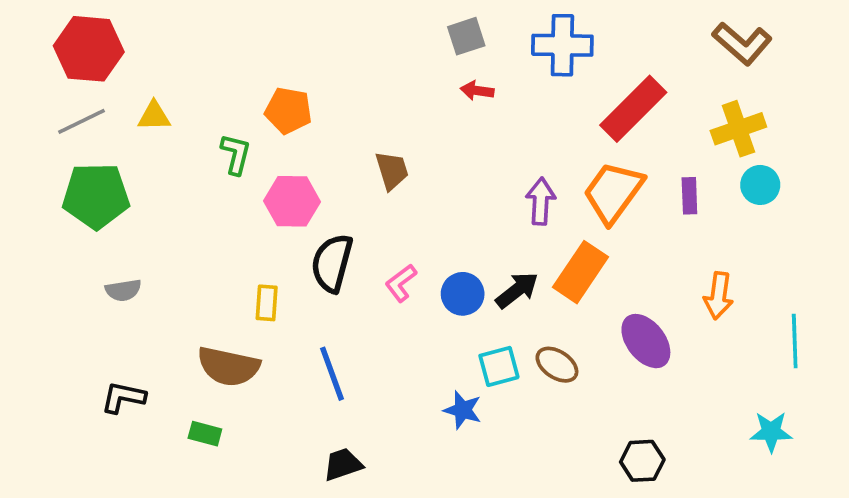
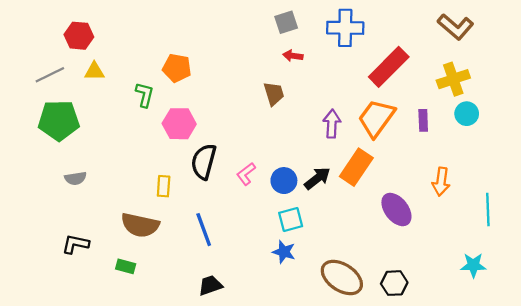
red hexagon: (89, 49) -> (79, 36), moved, size x0.7
brown trapezoid: (392, 170) -> (274, 94), moved
brown ellipse: (557, 365) -> (342, 277), moved, size x1.6
cyan square: (499, 366) -> (291, 220), moved

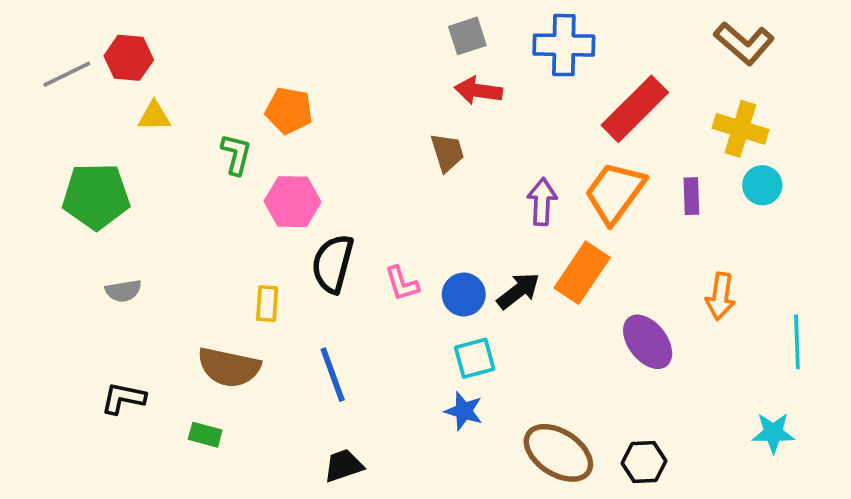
red arrow: (293, 56) -> (478, 91), size x1.4
gray line: (50, 75) -> (67, 74), moved
yellow cross: (453, 79) -> (740, 129), turned 36
pink L-shape: (246, 174) -> (402, 284), turned -70

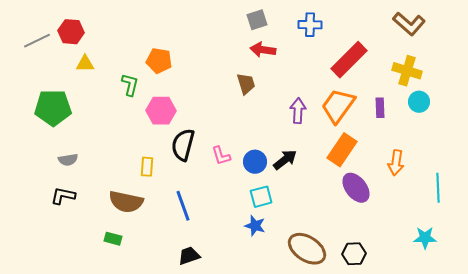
blue cross: (564, 45) -> (310, 25), size x0.7
orange rectangle: (582, 273) -> (342, 150), moved
black L-shape: (123, 398) -> (63, 196), moved

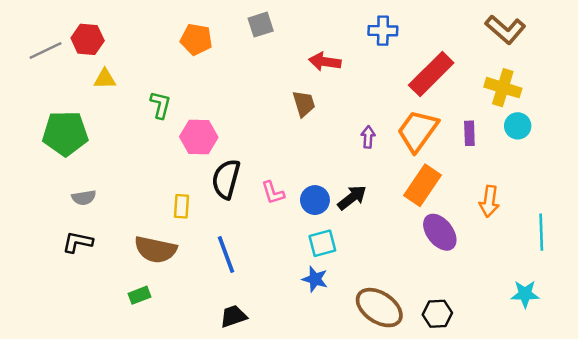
gray square: (257, 20) -> (261, 25), moved
orange pentagon: (159, 61) -> (196, 39), moved
purple arrow: (298, 111) -> (368, 137), size x0.7
green rectangle: (113, 239) -> (139, 295), turned -36

